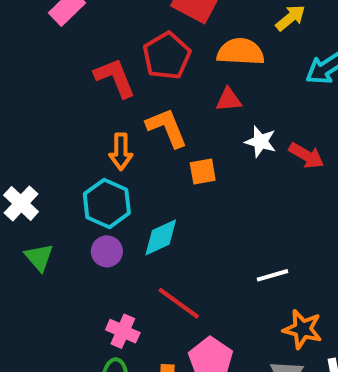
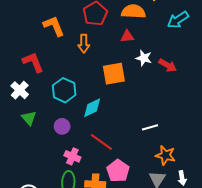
red L-shape: (115, 78) -> (33, 62), moved
orange L-shape: (167, 128) -> (54, 26), moved
orange arrow: (121, 152) -> (84, 44), moved
orange square: (203, 172) -> (114, 74), size x1.6
purple circle: (107, 251) -> (62, 126), moved

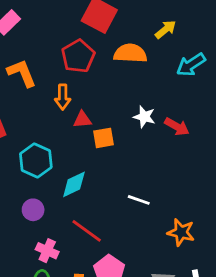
red triangle: (127, 36) -> (82, 120), moved
orange square: (114, 74) -> (104, 138), size x0.7
white line: (150, 127) -> (139, 200), moved, turned 35
orange star: (166, 155) -> (181, 232), moved

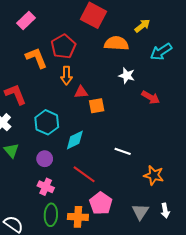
red pentagon: (78, 56) -> (63, 46), moved
white star: (144, 117) -> (127, 76), moved
pink cross: (47, 251) -> (46, 187), moved

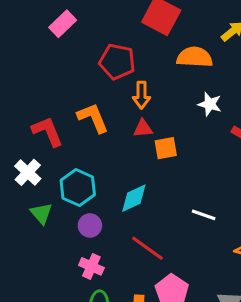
red pentagon: (63, 46) -> (117, 62), turned -30
orange L-shape: (36, 58) -> (93, 118), moved
orange arrow: (66, 76) -> (141, 95), moved
cyan hexagon: (47, 122) -> (78, 188), moved

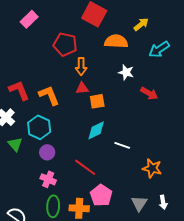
orange L-shape: (93, 118) -> (49, 95), moved
cyan diamond: (134, 198) -> (96, 130), moved

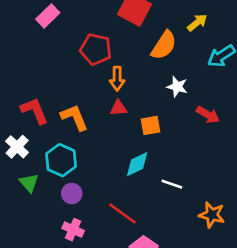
orange semicircle: (116, 41) -> (164, 45), turned 120
orange square: (97, 101) -> (151, 125), moved

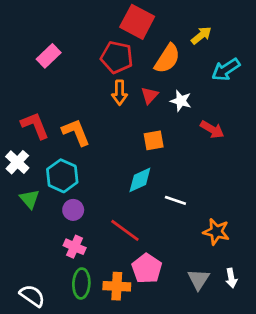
pink rectangle: (48, 16) -> (49, 56), moved
red pentagon: (96, 49) -> (117, 57), moved
red triangle: (118, 108) -> (149, 95), moved, turned -42

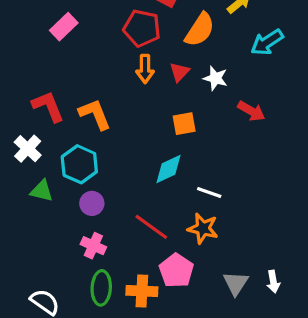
green triangle: (30, 199) -> (42, 191), turned -35
orange star: (216, 232) -> (203, 228), moved

